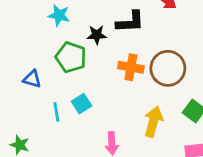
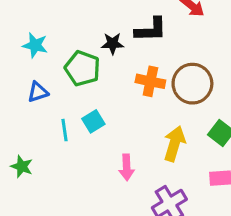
cyan star: (59, 15) -> (35, 45), moved
blue triangle: (32, 79) -> (38, 92), turned -36

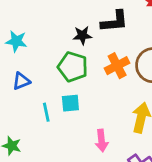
green pentagon: (82, 68) -> (73, 67), moved
orange cross: (150, 81) -> (117, 66), turned -35
cyan square: (93, 121) -> (70, 103), turned 30

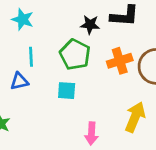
blue triangle: (21, 81) -> (19, 81), moved
cyan line: (46, 112) -> (31, 57), moved

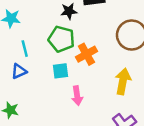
orange cross: (120, 61) -> (86, 54), moved
pink arrow: (91, 133) -> (77, 96), moved

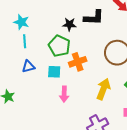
cyan line: (25, 49) -> (25, 41), moved
blue triangle: (19, 71) -> (28, 66), moved

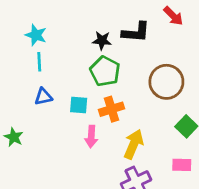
green pentagon: (59, 46) -> (105, 71), moved
orange cross: (78, 62) -> (112, 109), moved
yellow arrow: (103, 89) -> (134, 144), moved

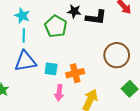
black star: (102, 40) -> (74, 11), moved
green pentagon: (105, 71) -> (56, 26), moved
blue triangle: (43, 97) -> (25, 61), size x1.6

